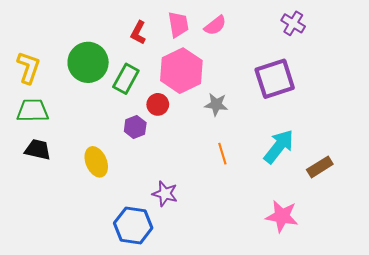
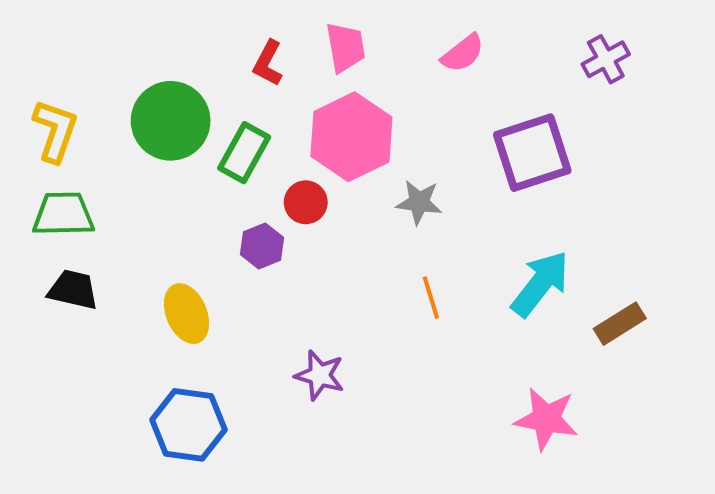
purple cross: (293, 23) -> (606, 59), moved, turned 30
pink semicircle: (215, 25) -> (463, 53), moved
blue hexagon: (133, 225) -> (188, 425), moved

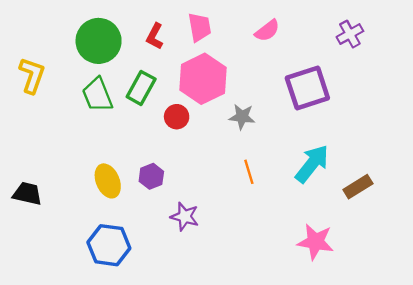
green circle: (171, 121) -> (99, 41), moved
green trapezoid: (63, 214) -> (97, 95), moved, turned -111
purple hexagon: (262, 246) -> (151, 176), moved
black trapezoid: (73, 290) -> (27, 194), moved

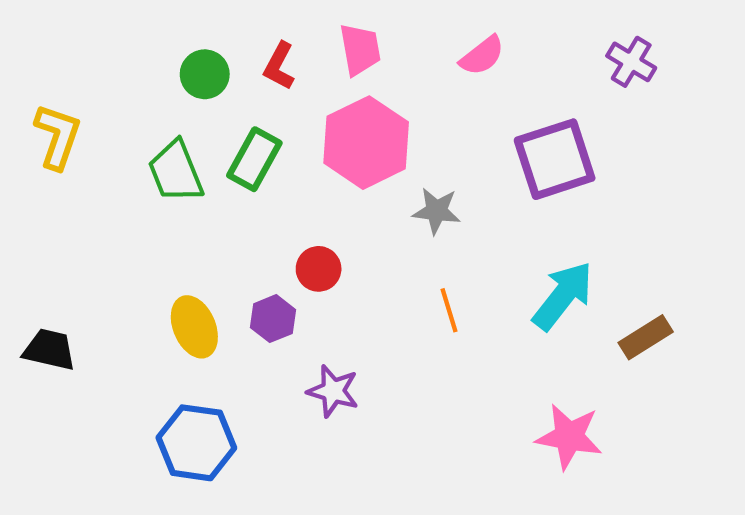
purple cross: (350, 34) -> (631, 62), turned -30
green circle: (99, 41) -> (205, 74), moved, size x0.6
red circle: (177, 117) -> (319, 269), moved

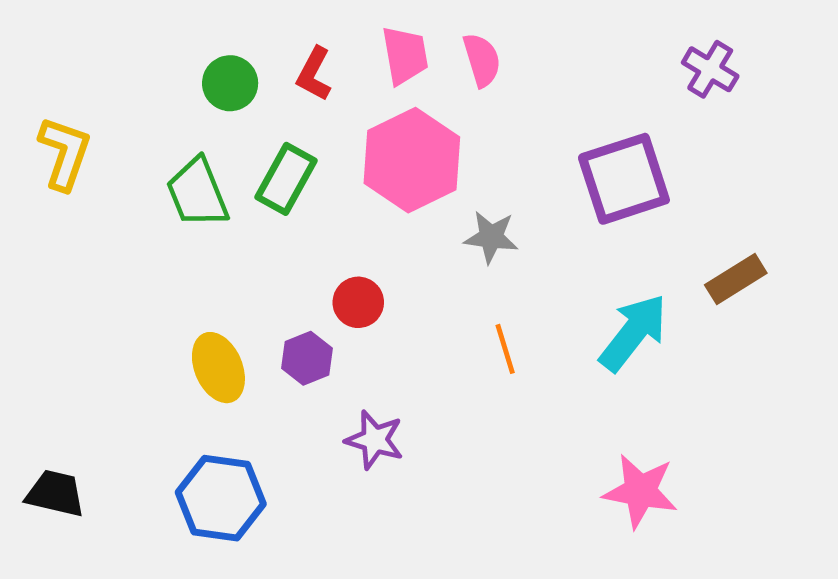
pink semicircle: (482, 56) -> (482, 60), moved, turned -69
brown rectangle: (646, 337) -> (736, 279), moved
black trapezoid: (49, 350) -> (55, 493), moved

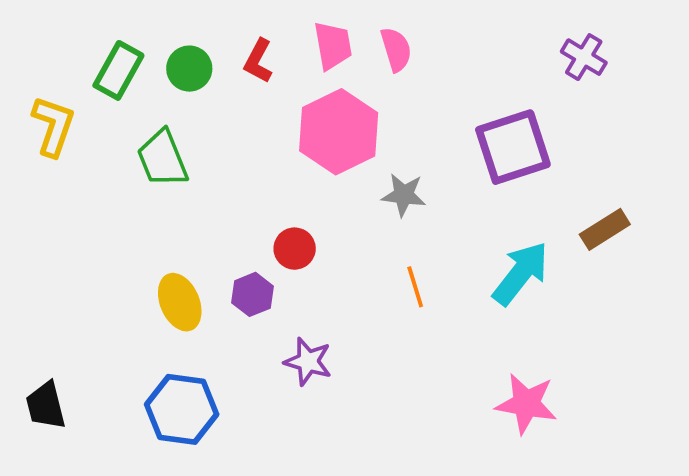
green rectangle: (286, 179) -> (118, 70), moved
black trapezoid: (55, 493) -> (46, 406), turned -117

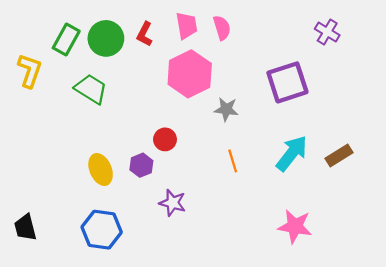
green circle: (189, 69) -> (106, 38), size x1.4
green trapezoid: (162, 159) -> (91, 89), turned 144
brown rectangle: (605, 229) -> (339, 156), moved

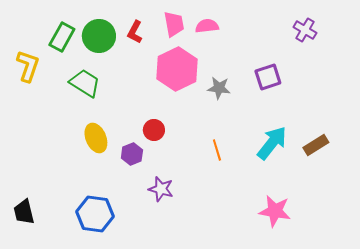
pink semicircle: (222, 28) -> (207, 26), turned -80
purple square: (287, 82) -> (268, 77), size x0.7
gray star: (226, 109) -> (219, 88), moved
yellow ellipse: (101, 169) -> (96, 138), moved

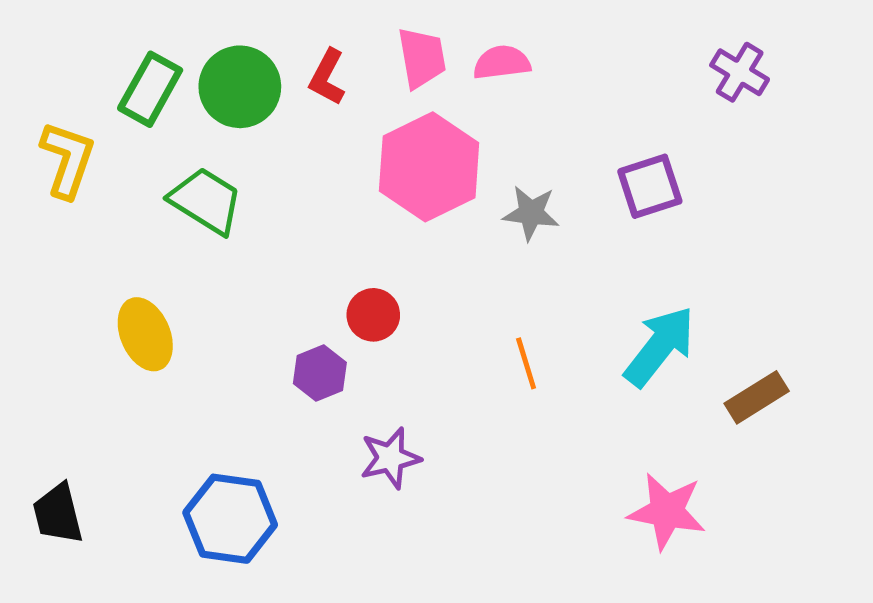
yellow ellipse: (96, 138) -> (145, 334), moved
brown rectangle: (316, 145) -> (757, 397), moved
purple star: (161, 189) -> (390, 458), turned -30

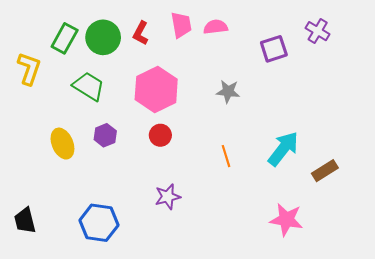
pink hexagon: (429, 167) -> (156, 89), moved
purple square: (650, 186) -> (274, 49), moved
purple hexagon: (320, 373) -> (105, 135), moved

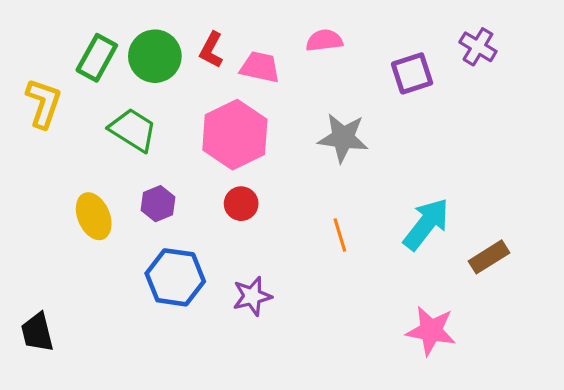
pink trapezoid: (181, 25) -> (260, 67), moved, turned -68
gray star: (228, 91) -> (343, 138), size x1.4
blue hexagon: (99, 223) -> (175, 277), moved

